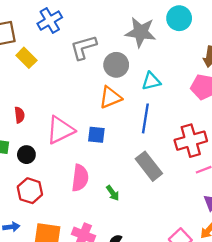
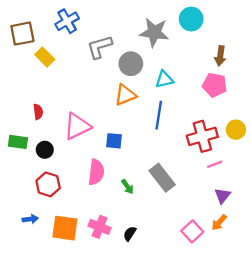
blue square: (96, 135) -> (114, 141), moved
gray rectangle: (149, 166) -> (162, 178), moved

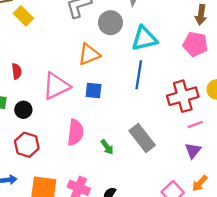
cyan triangle: (164, 79) -> (144, 39), size x1.4
orange triangle: (125, 95) -> (89, 54), moved
blue square: (114, 141) -> (93, 91), moved
purple triangle: (222, 196) -> (193, 150), moved

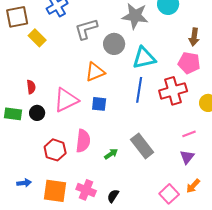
red cross: (183, 96) -> (173, 91), moved
black circle: (23, 110) -> (37, 113), moved
red hexagon: (27, 145) -> (55, 150), moved
green arrow: (107, 147) -> (111, 154), turned -88

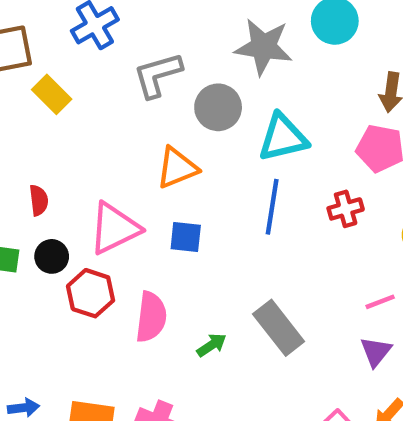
red cross: (173, 91) -> (346, 209), size x0.6
red hexagon: (55, 150) -> (91, 293), moved

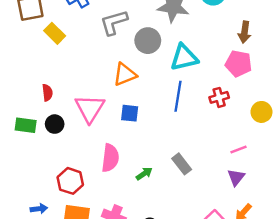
pink triangle: (114, 228) -> (90, 108), turned -32
red hexagon: (91, 293) -> (70, 181), moved
gray rectangle: (279, 328) -> (182, 164), size x0.7

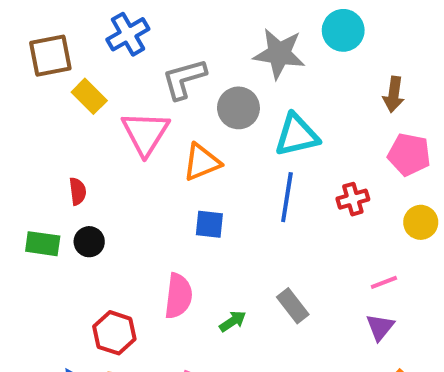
pink pentagon: (238, 64) -> (409, 154), moved
pink triangle: (90, 108) -> (145, 133), moved

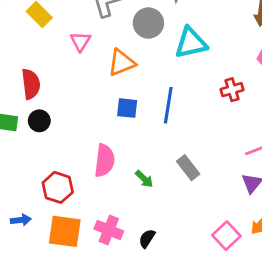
pink triangle: (145, 133) -> (80, 41), size x0.6
red semicircle: (78, 191) -> (31, 84), size x1.5
blue line: (287, 197) -> (168, 105), moved
green arrow: (233, 321) -> (144, 179), turned 78

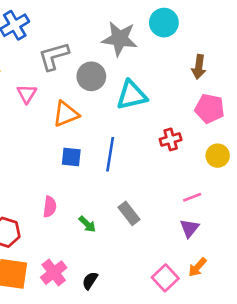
pink semicircle: (104, 161) -> (50, 207), size x0.7
pink cross: (109, 230) -> (54, 273), turned 30

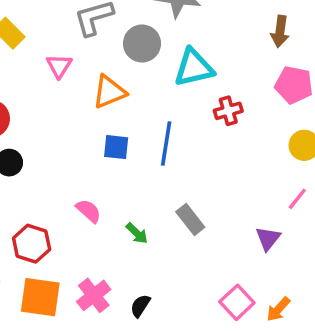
red cross: (171, 139) -> (228, 111), moved
pink line: (192, 197) -> (297, 199), moved, turned -30
pink semicircle: (50, 207) -> (89, 211), turned -55
orange arrow: (197, 267) -> (278, 309), moved

